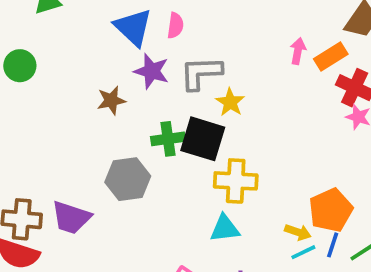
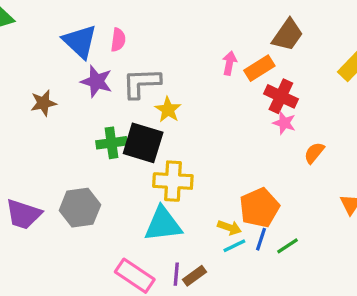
brown star: (111, 100) -> (43, 103), moved
gray hexagon: (128, 179) -> (80, 208), moved
cyan triangle: (225, 228) -> (163, 224), size x1.4

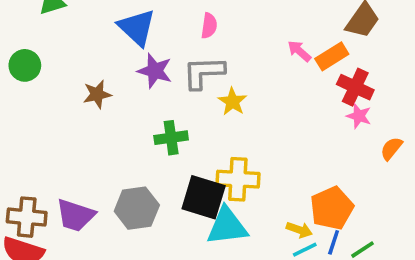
pink semicircle: (118, 40) -> (209, 26), moved
pink arrow: (229, 63) -> (299, 51), turned -60
black square: (143, 143) -> (204, 197), moved

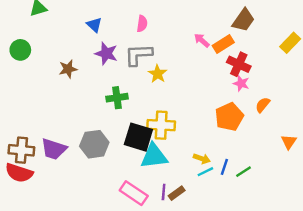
blue triangle: (137, 28) -> (94, 25), size x0.6
orange pentagon: (332, 208) -> (229, 117), moved

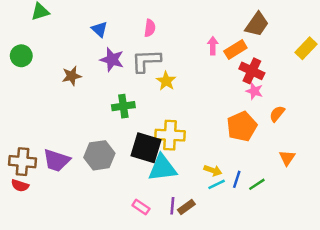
pink arrow: (202, 40) -> (213, 46), turned 49
orange triangle: (289, 142) -> (287, 158), moved
red semicircle: (19, 173) -> (20, 186), size x0.6
pink rectangle: (134, 193) -> (141, 207), size x0.6

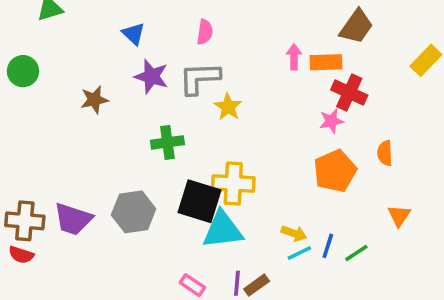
orange rectangle: (235, 49) -> (326, 62), turned 30
pink star: (254, 91) -> (331, 121), moved, turned -30
orange semicircle: (277, 114) -> (385, 153), turned -42

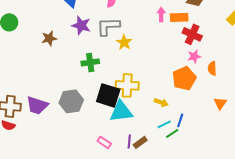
pink star: (331, 121) -> (194, 56), moved
yellow arrow: (294, 233) -> (161, 102), moved
green line: (356, 253) -> (172, 133), moved

